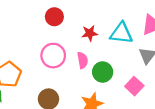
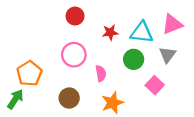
pink semicircle: (83, 60) -> (101, 73), moved
green circle: (103, 72) -> (134, 59), moved

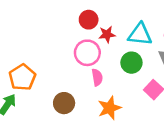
red circle: (75, 16) -> (89, 20), moved
pink circle: (74, 55) -> (87, 53), moved

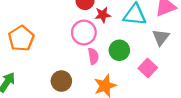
green circle: (131, 63) -> (119, 50), moved
orange pentagon: (22, 77) -> (21, 38), moved

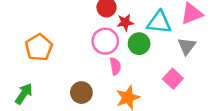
green circle: (119, 50) -> (139, 44), moved

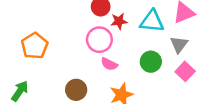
green circle: (139, 44) -> (151, 62), moved
pink semicircle: (115, 66) -> (109, 64), turned 126
pink square: (173, 79) -> (185, 71), moved

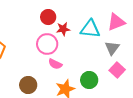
green circle: (151, 62) -> (89, 80), moved

